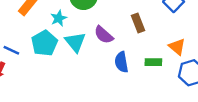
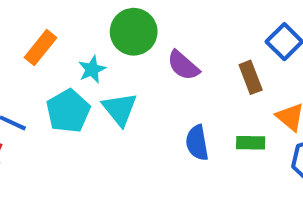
brown rectangle: (138, 23) -> (251, 77), moved
purple semicircle: (104, 35) -> (183, 65), moved

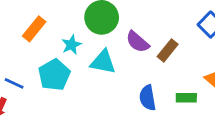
brown rectangle: (251, 77) -> (168, 50), moved, turned 60
cyan triangle: (120, 109) -> (103, 62), moved, turned -40

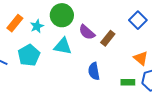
cyan star: (71, 45) -> (37, 26), moved
green rectangle: (186, 98) -> (128, 82), moved

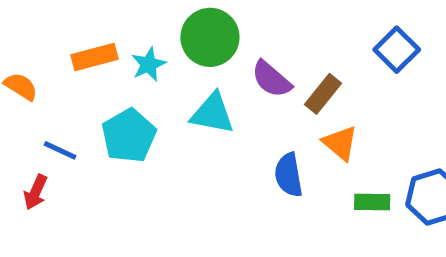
orange rectangle: (15, 23) -> (94, 57), turned 36
orange triangle: (141, 58) -> (340, 143), moved

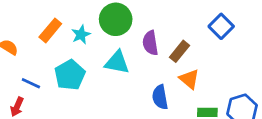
orange rectangle: (94, 57) -> (50, 30), turned -35
purple semicircle: (271, 79) -> (150, 43), turned 40

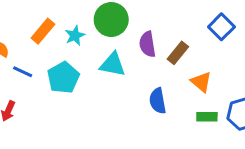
orange triangle: (189, 79) -> (201, 82), moved
blue line: (31, 83) -> (23, 72), moved

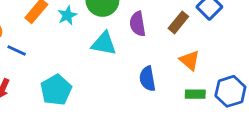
brown rectangle: (178, 53) -> (178, 22), moved
cyan pentagon: (63, 78) -> (56, 90), moved

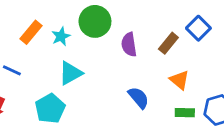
cyan triangle: (104, 43) -> (70, 73), moved, turned -40
blue semicircle: (147, 79) -> (139, 98), turned 150

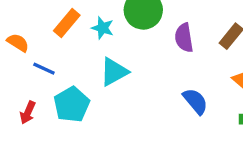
cyan star: (61, 36) -> (103, 28), turned -30
cyan pentagon: (50, 109) -> (72, 104), moved

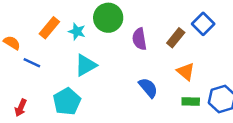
cyan pentagon: (72, 104) -> (67, 102), moved
red arrow: (28, 113) -> (21, 108), moved

